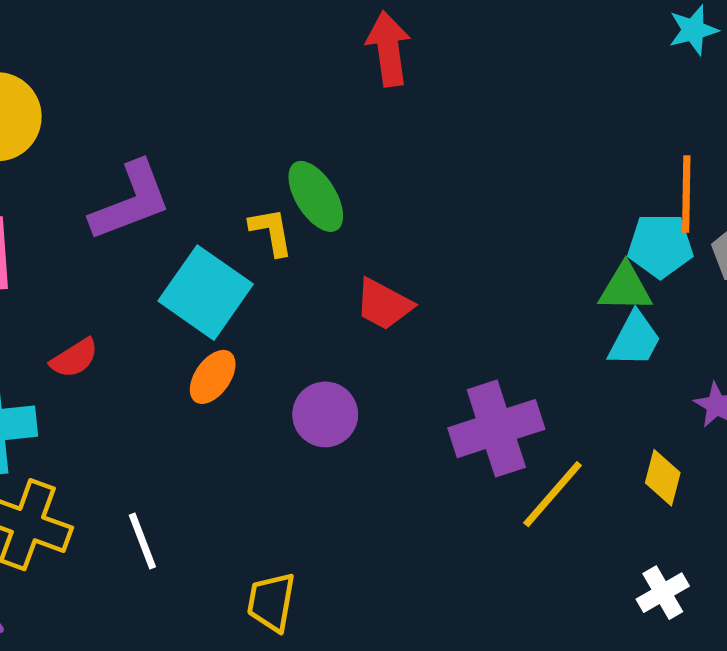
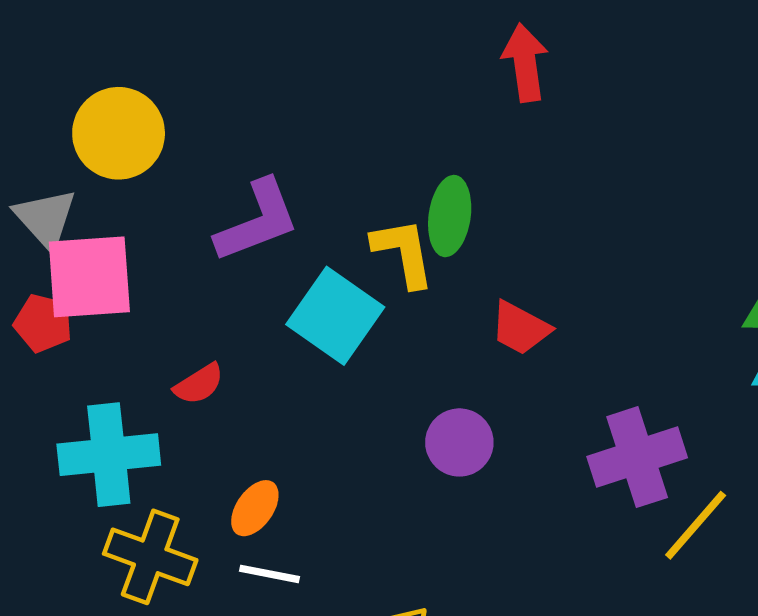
green ellipse: (316, 196) -> (450, 216), turned 40
yellow L-shape: (271, 232) -> (403, 253), size x1.4
orange ellipse: (213, 377) -> (255, 508), moved
white line: (142, 541) -> (269, 574), turned -58

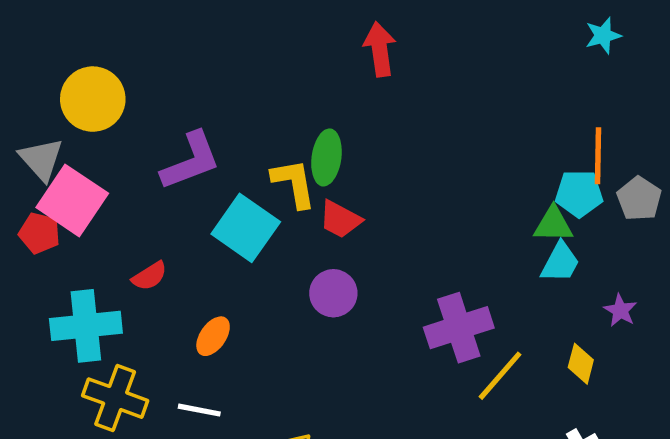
pink square: (89, 277) -> (72, 200), turned 38
red trapezoid: (520, 328) -> (340, 219), moved
purple circle: (459, 442) -> (333, 293), moved
orange ellipse: (255, 508) -> (213, 336), moved

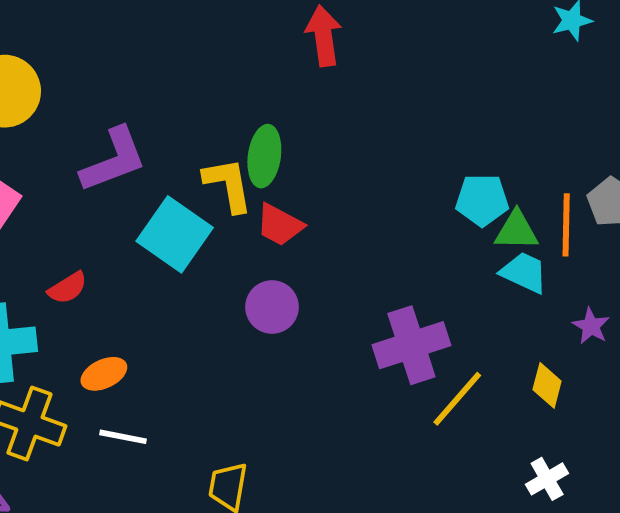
orange line: (598, 156) -> (566, 225), moved
cyan pentagon: (579, 194) -> (482, 200), moved
cyan trapezoid: (560, 262) -> (524, 273), turned -93
orange ellipse: (213, 336) -> (104, 374), moved, turned 30

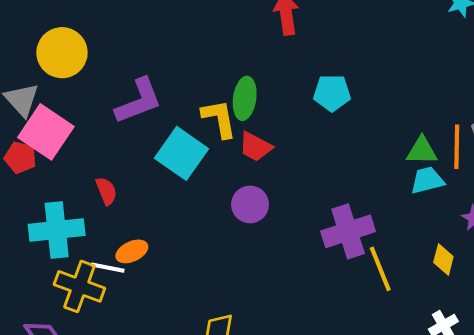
cyan pentagon: (482, 200) -> (332, 93), moved
cyan trapezoid: (524, 273) -> (427, 180), turned -39
red semicircle: (68, 288) -> (106, 191), turned -80
yellow line: (457, 399) -> (380, 269), turned -63
white line: (123, 437) -> (108, 268), moved

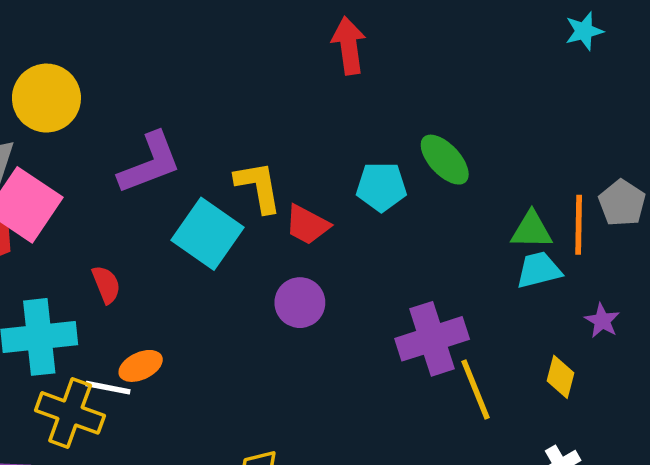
cyan pentagon: (332, 93) -> (381, 187), moved
green ellipse: (245, 98) -> (445, 160), moved, turned -51

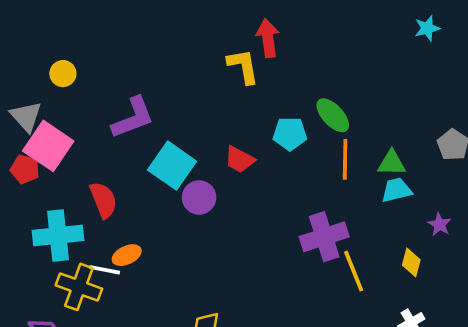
yellow circle: (46, 98) -> (63, 74), size x0.6
yellow L-shape: (258, 187) -> (243, 66), moved
orange line: (579, 225) -> (345, 159), moved
red semicircle: (106, 284) -> (103, 200), size x1.4
purple circle: (300, 303) -> (199, 197), moved

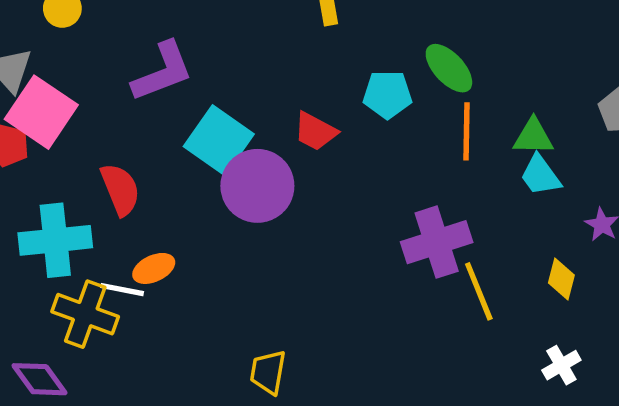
cyan trapezoid: (397, 190) -> (540, 175), turned -112
purple circle: (199, 197) -> (257, 186), size x1.5

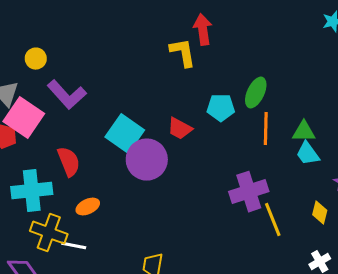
green ellipse: (449, 68) -> (256, 93), turned 68
purple L-shape: (163, 72) -> (67, 95), moved, turned 69
white line: (122, 290) -> (74, 246), moved

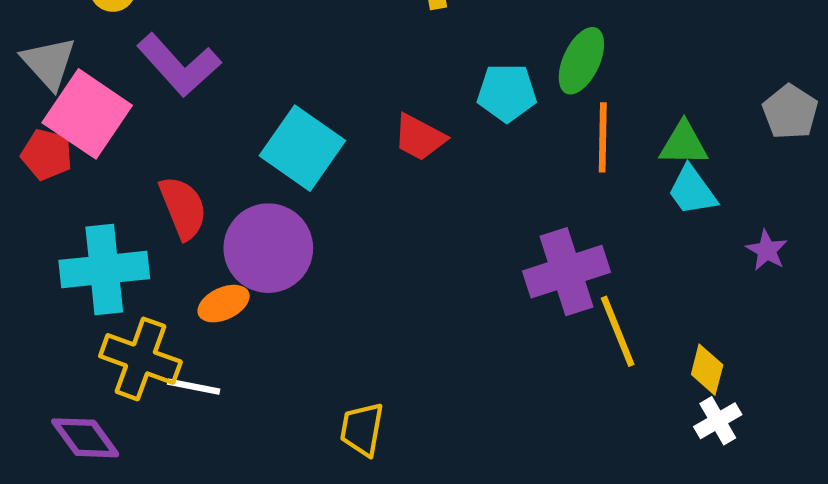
purple circle: (147, 160) -> (268, 248), moved
yellow diamond: (320, 213) -> (707, 370), moved

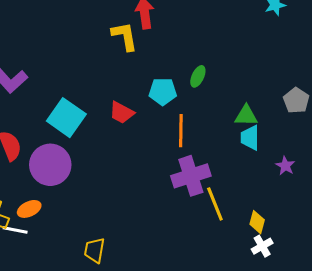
green ellipse: (581, 61) -> (198, 76), size x0.7
orange line: (603, 137) -> (181, 131), moved
cyan trapezoid: (692, 191) -> (250, 138), turned 36
orange ellipse: (224, 304) -> (29, 209), moved

